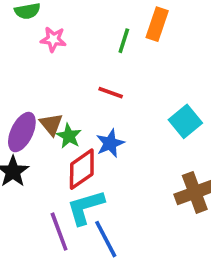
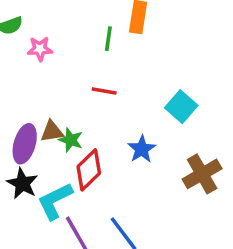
brown triangle: (51, 124) -> (52, 131), turned -50
blue star: (110, 143) -> (142, 149), moved
cyan L-shape: (85, 207) -> (55, 201), moved

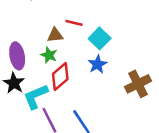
cyan square: (181, 107) -> (100, 38), moved
brown triangle: (52, 131) -> (55, 35), moved
purple ellipse: (25, 144) -> (17, 56), turned -30

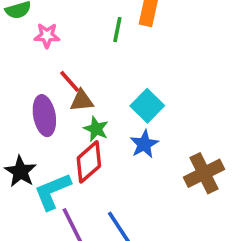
red line: (74, 23) -> (70, 81), moved, turned 35
green star: (49, 55) -> (96, 129), moved
purple ellipse: (17, 56) -> (44, 116), moved

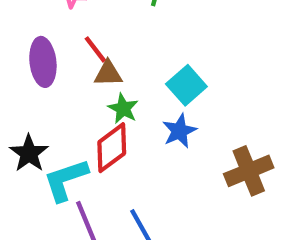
purple ellipse: (44, 116) -> (43, 62), moved

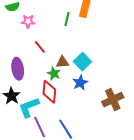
purple ellipse: (43, 62) -> (18, 69), moved
brown triangle: (108, 74) -> (62, 62), moved
red diamond: (112, 148) -> (49, 92), turned -45

